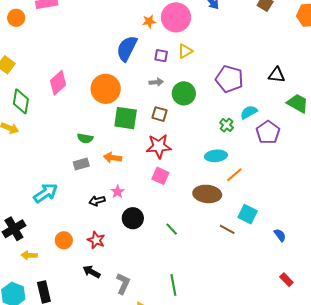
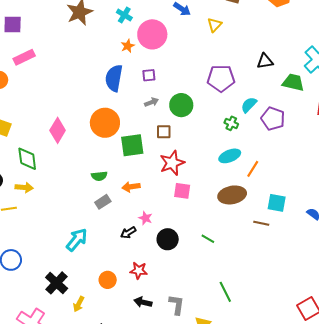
yellow triangle: (185, 51) -> (215, 25), moved
yellow arrow: (29, 255) -> (79, 304), turned -49

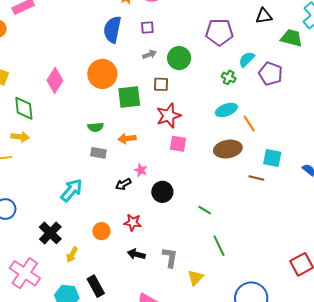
orange line: (253, 169) -> (249, 123), turned -66
gray rectangle: (103, 202) -> (98, 153), turned 42
green line: (208, 239) -> (205, 210), moved

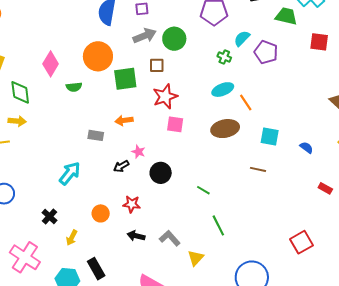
gray arrow: (149, 54) -> (145, 36), size x1.6
green semicircle: (95, 127) -> (74, 87), moved
brown line: (256, 178) -> (258, 169), moved
black cross: (50, 233) -> (50, 217), size x0.7
gray L-shape: (170, 257) -> (170, 238), turned -50

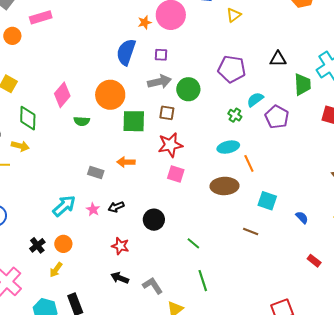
green trapezoid: (286, 16) -> (302, 84), turned 65
pink star: (138, 152) -> (93, 209), moved
orange circle: (101, 213) -> (63, 244), moved

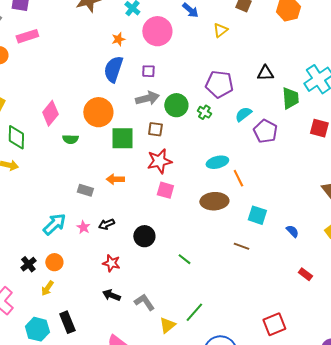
orange star: (145, 22) -> (118, 39), moved
green cross: (235, 115) -> (204, 112), moved
green line: (203, 281) -> (194, 312), moved, turned 60

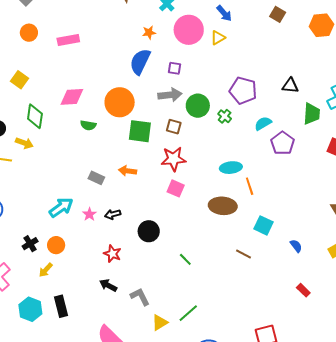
yellow triangle: (220, 30) -> (218, 38), moved
pink rectangle: (27, 36) -> (68, 40), moved
pink diamond: (50, 113) -> (72, 97), turned 40

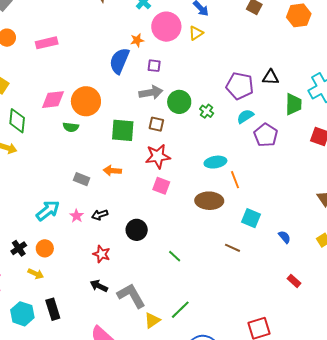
orange star: (149, 33) -> (137, 40), moved
purple pentagon: (243, 91) -> (240, 86), moved
orange circle: (120, 102) -> (86, 101), moved
yellow arrow: (46, 270) -> (36, 274), turned -105
gray L-shape: (140, 297) -> (131, 296), size x1.4

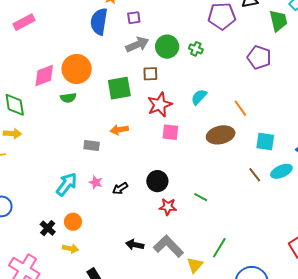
cyan semicircle: (245, 116) -> (199, 97), moved
cyan ellipse: (215, 162) -> (281, 171), moved
black arrow: (100, 215) -> (120, 188), moved
brown line: (232, 248) -> (255, 175), turned 42
red star: (102, 254) -> (168, 207), moved

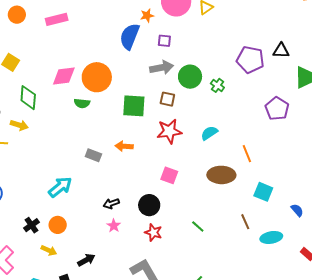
pink square: (170, 132) -> (169, 175), moved
cyan ellipse: (281, 171) -> (271, 237), moved
pink star: (96, 182) -> (114, 226), moved
green line: (201, 197) -> (198, 226), moved
black arrow: (135, 245) -> (86, 260), moved, turned 126

